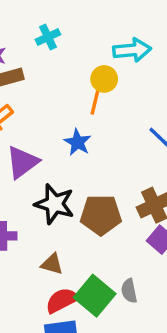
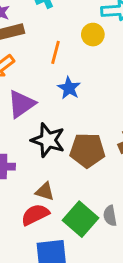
orange line: (95, 101) -> (56, 52), moved
red semicircle: (62, 300) -> (35, 215), moved

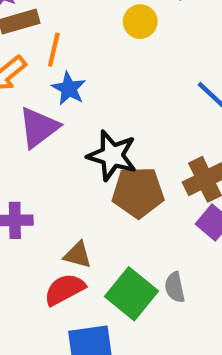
orange line: (56, 52) -> (54, 50), moved
blue star: (69, 88) -> (69, 89), moved
black star: (48, 140) -> (112, 156), moved

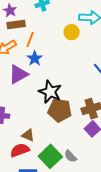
gray semicircle: (175, 287) -> (70, 156), turned -40

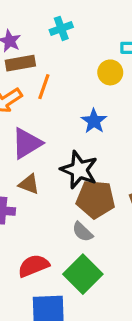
blue star: (35, 58) -> (94, 121), moved
brown triangle: (28, 135) -> (29, 184), moved
gray semicircle: (70, 156) -> (82, 232), moved

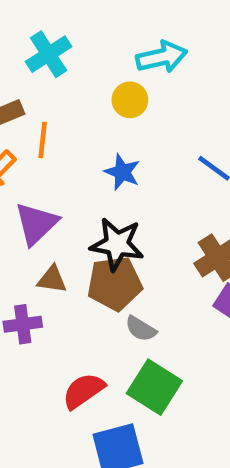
cyan cross: (61, 28) -> (49, 54), size x1.4
brown pentagon: (96, 199) -> (115, 284), moved

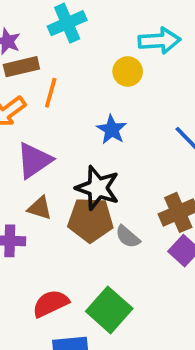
gray semicircle: (141, 329) -> (128, 237), moved

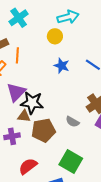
blue star: (112, 130) -> (62, 66), moved
black star: (98, 188) -> (32, 103), moved
brown pentagon: (90, 220) -> (43, 130), moved
red semicircle: (51, 303) -> (28, 166), moved

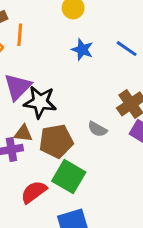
brown triangle: (24, 116) -> (23, 133), moved
green square: (71, 161) -> (69, 177), moved

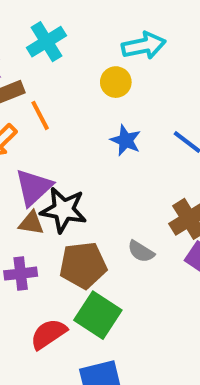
orange line: (20, 35) -> (40, 115), turned -35
brown triangle: (23, 133) -> (31, 223), moved

